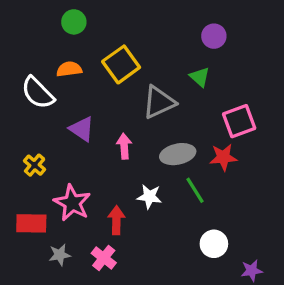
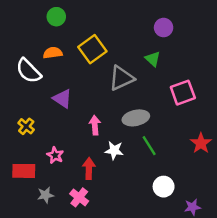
pink arrow: (124, 146) -> (95, 125), moved
red star: (223, 157) -> (201, 143), moved, turned -30
pink star: (72, 203) -> (55, 155), size x0.6

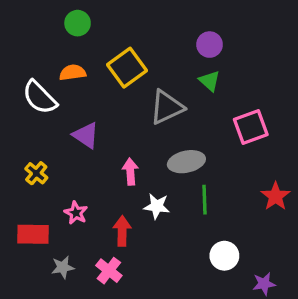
purple circle: (164, 28) -> (210, 45), moved
green line: (149, 146) -> (205, 200), turned 30

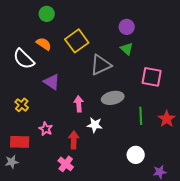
orange semicircle: (73, 73) -> (44, 44), turned 42
pink square: (251, 127) -> (152, 77), turned 30
green line: (205, 200) -> (141, 116), moved
gray star: (63, 267) -> (12, 162), moved

